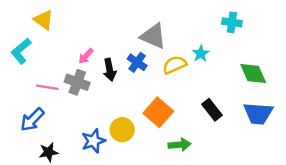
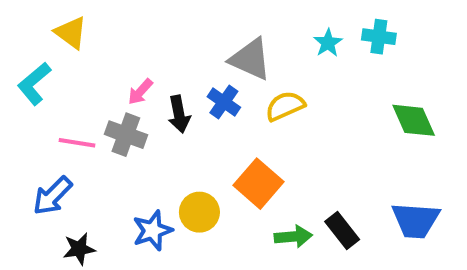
cyan star: (201, 54) -> (328, 43), moved
black rectangle: (212, 110) -> (342, 230), moved
blue trapezoid: (258, 113) -> (416, 220), moved

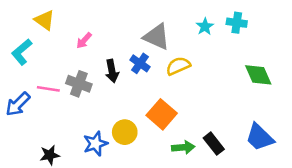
pink arrow: (140, 92) -> (84, 40), moved
blue arrow: (53, 196) -> (18, 104), moved
blue trapezoid: (416, 220) -> (260, 137), turned 40

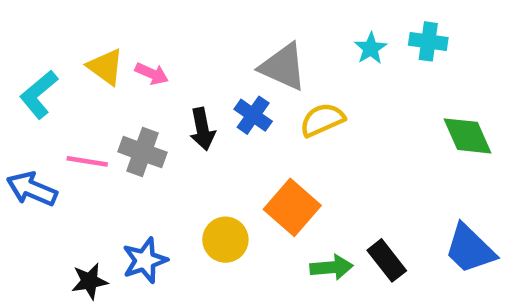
yellow triangle: (45, 20) -> (106, 67), moved
pink arrow: (84, 40) -> (152, 74), turned -108
blue arrow: (18, 104) -> (32, 189), turned 68
blue star: (95, 144) -> (145, 260), moved

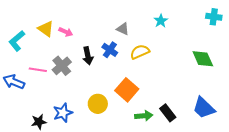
cyan cross: (428, 41) -> (214, 17), moved
gray triangle: (283, 67) -> (123, 29), size x0.6
gray cross: (142, 152) -> (62, 66), turned 30

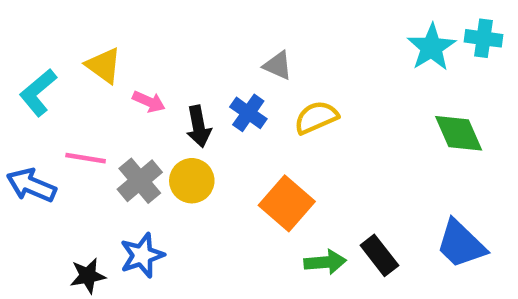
cyan star: (161, 21) -> (431, 47), moved, size x1.5
pink arrow: (66, 32) -> (149, 102), moved
gray cross: (62, 66) -> (140, 181), moved
yellow circle: (98, 104) -> (192, 181), moved

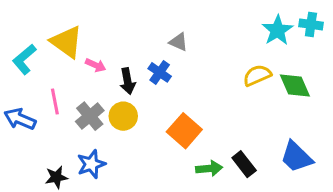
yellow triangle: (104, 65) -> (67, 42), size x1.4
yellow semicircle: (316, 117) -> (257, 75), moved
pink line: (86, 158) -> (55, 102), turned 70

